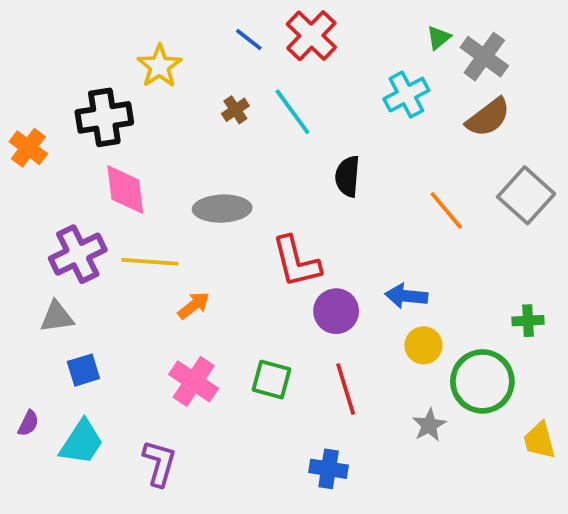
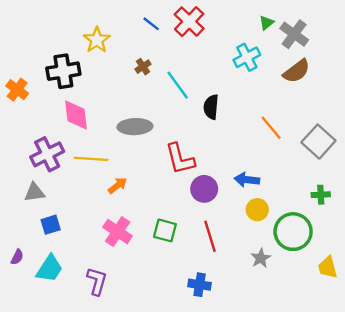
cyan line: (292, 112) -> (178, 85), moved
gray square: (526, 195) -> (318, 142), moved

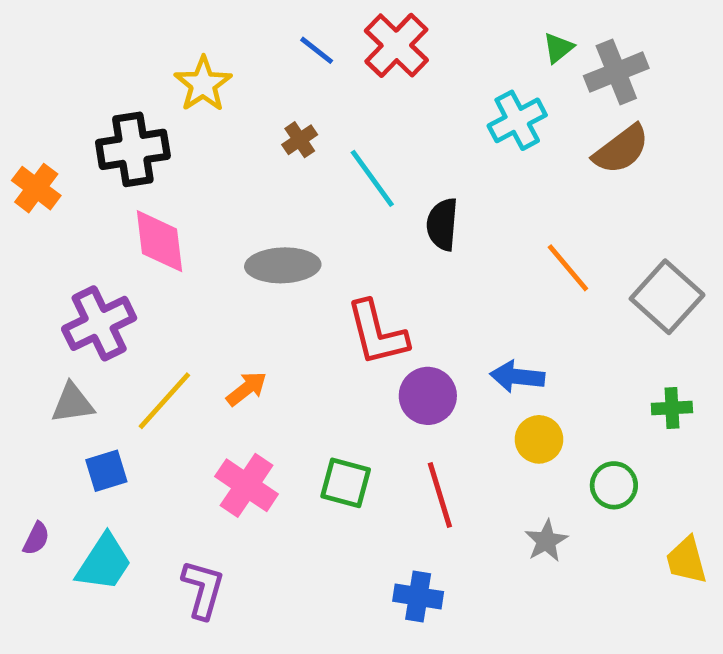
gray cross: (294, 34) -> (616, 72), turned 32
yellow line: (91, 159) -> (164, 401), moved, turned -52
green circle: (293, 232) -> (614, 485), size x0.6

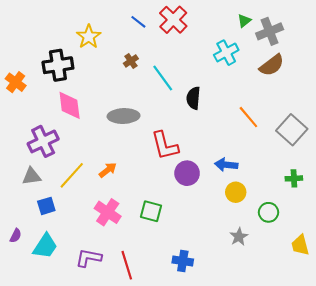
red line: (440, 495) -> (127, 265), moved
purple L-shape: (203, 589) -> (89, 258), turned -95

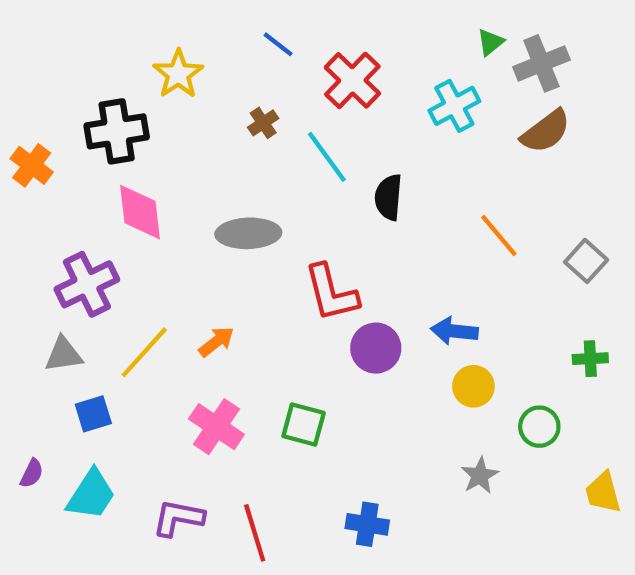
red cross: (173, 20) -> (352, 80), moved
gray square: (292, 130) -> (586, 261), size x0.7

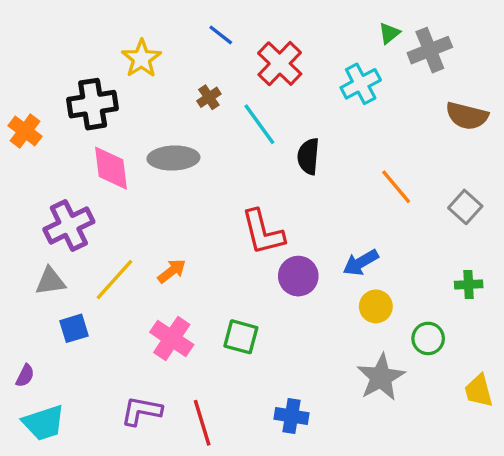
brown semicircle: (546, 131) -> (467, 116), moved, turned 51
gray ellipse: (248, 233) -> (173, 158), moved
blue arrow: (454, 331) -> (361, 263), turned -36
gray star: (480, 475) -> (381, 377), size x1.6
cyan trapezoid: (91, 495) -> (44, 423), moved, turned 39

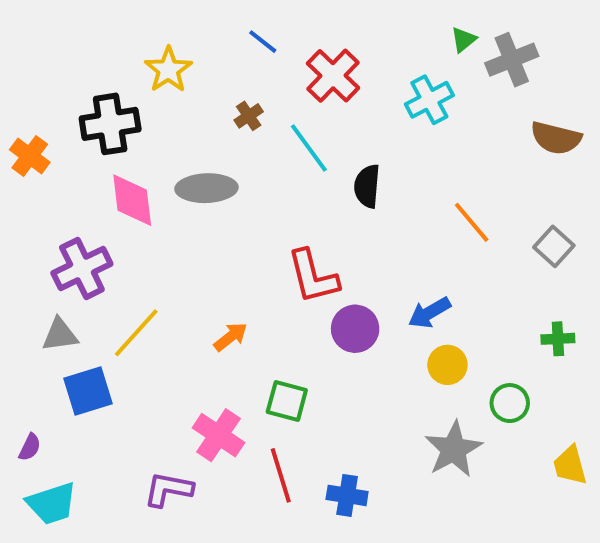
orange arrow: (172, 271) -> (231, 337), moved
blue square: (74, 328) -> (88, 391), size x1.4
pink cross: (172, 338) -> (219, 435), moved
red line: (202, 423) -> (281, 475), moved

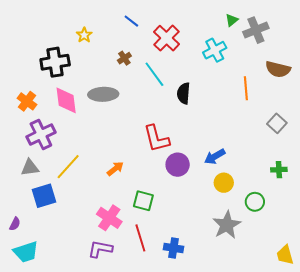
yellow star: (168, 70) -> (84, 35), size x0.7
orange cross: (30, 156) -> (27, 101), moved
orange line: (472, 222) -> (246, 88), moved, turned 35
yellow trapezoid: (570, 465) -> (285, 255), moved
purple L-shape: (168, 489) -> (100, 249), moved

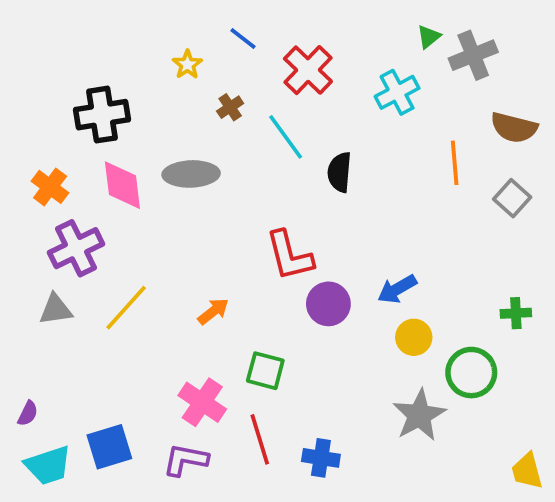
yellow star: (84, 35) -> (187, 64), moved
gray square: (277, 123) -> (512, 198), moved
blue square: (44, 196) -> (109, 447), moved
green circle: (255, 202) -> (471, 373), size x1.4

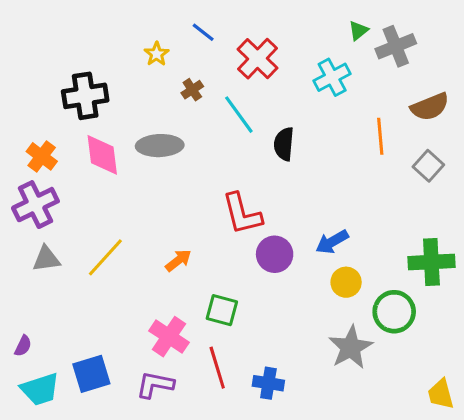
brown semicircle: (514, 128) -> (430, 107), turned -36
purple cross: (76, 248) -> (35, 205), moved
green cross: (516, 313) -> (431, 262), size x1.8

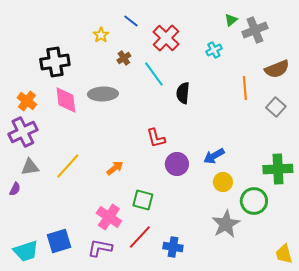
cyan cross: (332, 77) -> (214, 50), size x0.7
red L-shape: (242, 214) -> (156, 138), size x0.7
purple semicircle: (23, 346) -> (15, 189), moved
red line: (217, 368) -> (140, 237), turned 60

